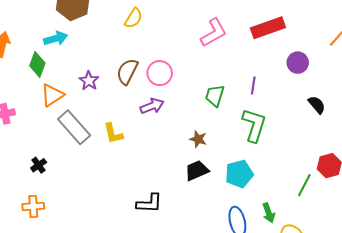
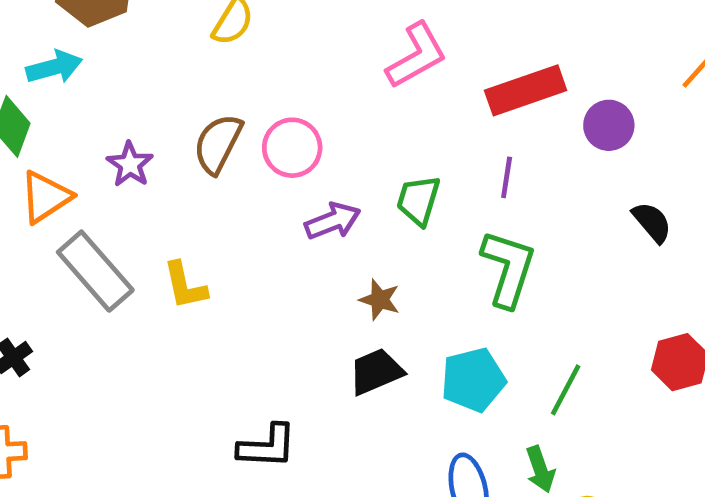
red rectangle: (268, 28) -> (526, 90), moved
purple arrow: (152, 106) -> (333, 221), moved
green line: (304, 185) -> (566, 390), moved

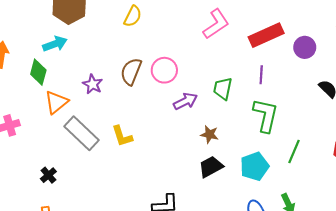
green line: (566, 390) -> (294, 152), moved

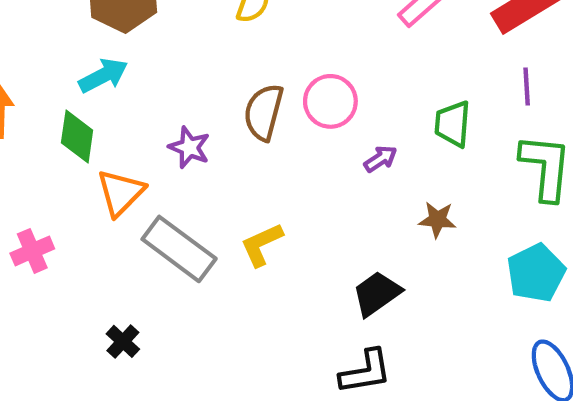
purple arrow: (185, 101) -> (380, 159), size x0.7
yellow L-shape: (122, 136) -> (262, 245), turned 90
black trapezoid: (211, 167) -> (377, 294), moved

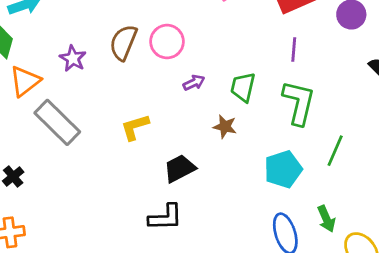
green trapezoid: (453, 124) -> (243, 87), moved
yellow L-shape: (262, 245) -> (135, 127), moved

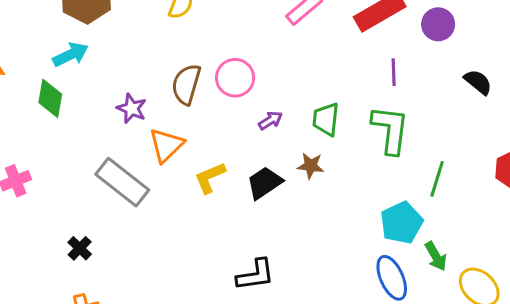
purple line: (294, 49) -> (394, 72), moved
orange triangle: (25, 81) -> (166, 145), moved
black trapezoid: (180, 168) -> (264, 183), moved
cyan pentagon: (283, 169) -> (401, 223), moved

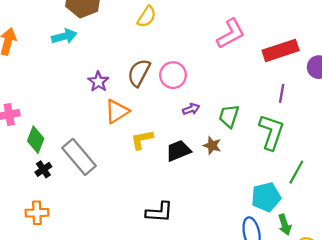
green diamond: (50, 98) -> (36, 140), moved
gray rectangle: (122, 182) -> (79, 157), moved

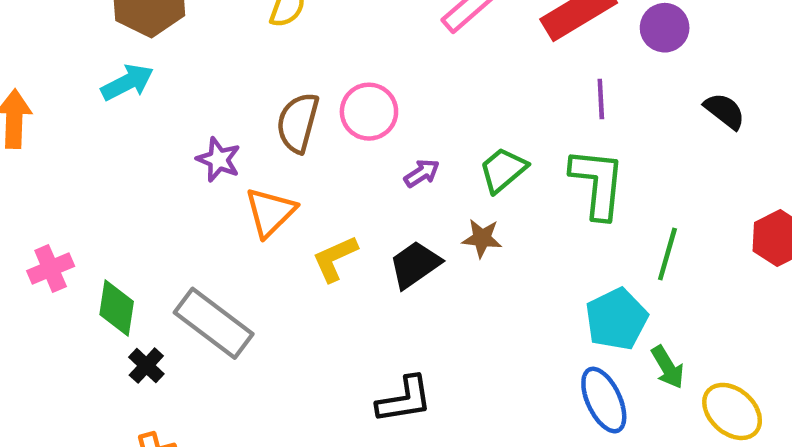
green trapezoid: (229, 116) -> (503, 170), turned 45

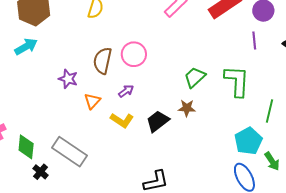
purple line: (601, 99) -> (254, 41), moved
purple arrow: (422, 173) -> (126, 91), moved
orange triangle: (270, 212) -> (92, 101), size x0.7
yellow L-shape: (335, 259) -> (122, 120), turned -120

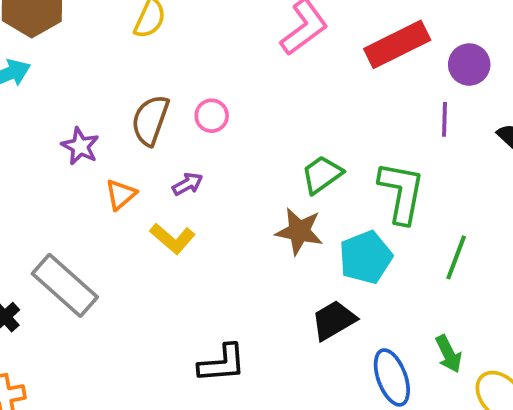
pink circle: (134, 54) -> (212, 116), size x0.7
brown star: (187, 108) -> (299, 231), size x1.4
black trapezoid: (158, 121) -> (334, 320), moved
cyan pentagon: (248, 141) -> (366, 257), moved

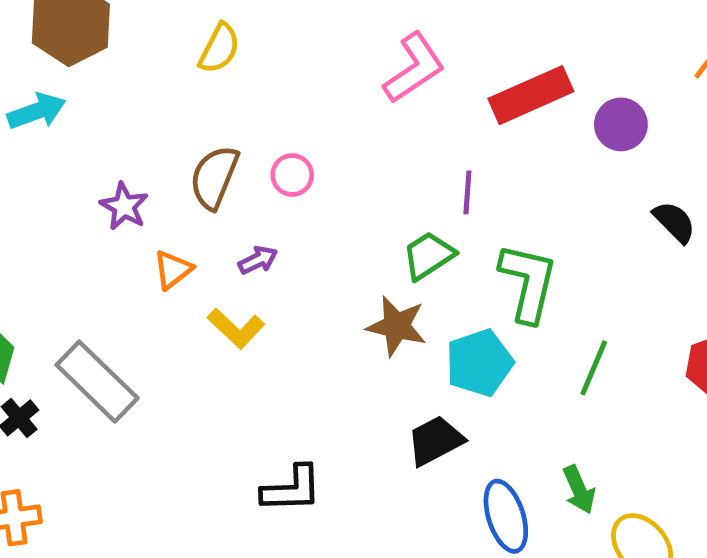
purple line: (445, 119) -> (467, 192), moved

